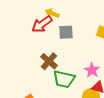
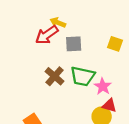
green trapezoid: (64, 79) -> (83, 76), moved

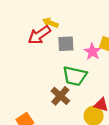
brown cross: (55, 76) -> (60, 96), moved
pink star: (103, 86) -> (92, 52), moved

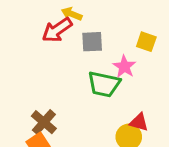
pink star: (92, 52) -> (124, 67), moved
brown cross: (60, 96) -> (44, 122), moved

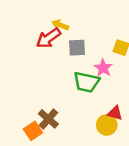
brown cross: (44, 122) -> (48, 119), moved

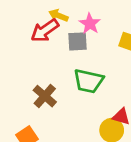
pink star: (103, 68) -> (90, 24), moved
brown cross: (48, 119) -> (45, 96), moved

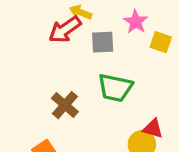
pink star: (90, 24) -> (136, 22), moved

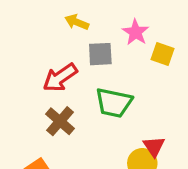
red arrow: (65, 30) -> (60, 78), moved
red triangle: (153, 129) -> (154, 146), turned 40

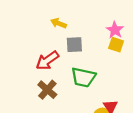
pink star: (136, 32) -> (115, 30), moved

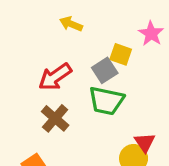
gray square: (74, 45) -> (105, 70), moved, turned -30
yellow square: (116, 45) -> (121, 54), moved

